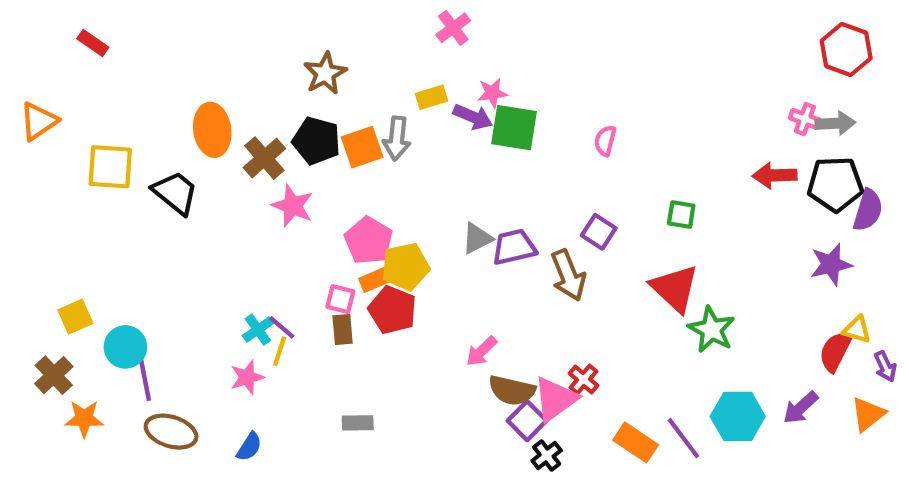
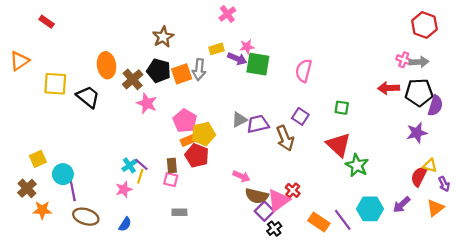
pink semicircle: (605, 141) -> (304, 71), size x1.5
pink square: (340, 299) -> (171, 180), moved
pink arrow: (481, 351) -> (242, 176), turned -112

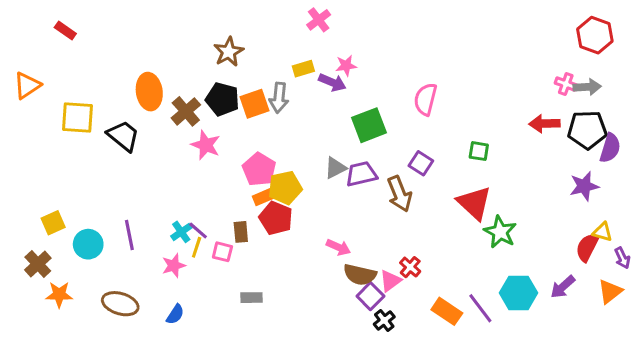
green square: (258, 64) -> (369, 125), moved, turned -30
pink square: (171, 180) -> (222, 252), moved
purple line: (73, 190) -> (129, 235), moved
pink triangle: (279, 200) -> (390, 281), size x0.7

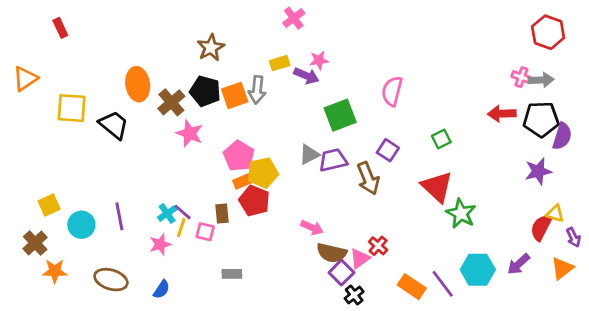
red rectangle: (65, 31) -> (60, 28), turned 30
green square: (479, 151) -> (441, 139), turned -36

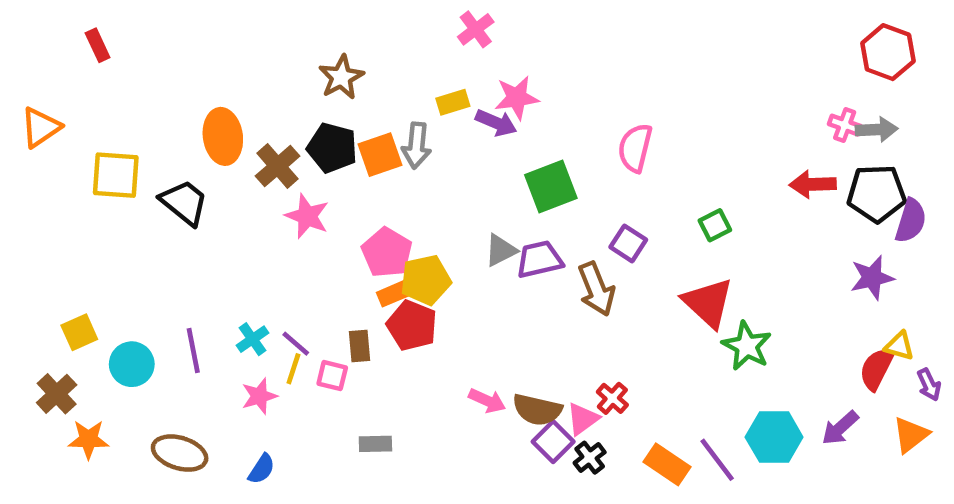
pink star: (319, 60) -> (517, 98), size x1.4
cyan cross: (167, 213) -> (252, 339), moved
pink arrow: (312, 228) -> (487, 401), moved
black cross: (354, 295) -> (590, 458), moved

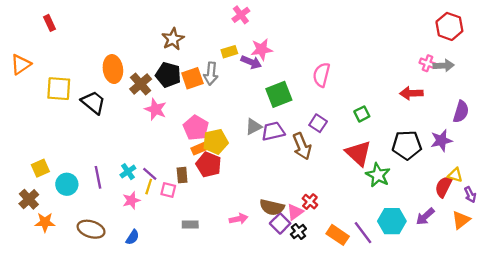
black pentagon: (877, 193) -> (407, 145), moved
pink arrow: (487, 401) -> (239, 219), moved, turned -36

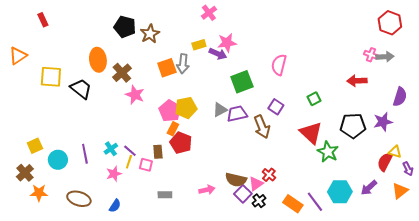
black pentagon: (168, 75) -> (125, 27), moved
yellow pentagon: (215, 142) -> (186, 108), moved
orange rectangle: (199, 149) -> (173, 129), turned -40

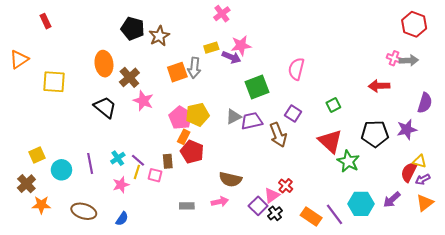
black trapezoid: (81, 89) -> (105, 107), moved
purple arrow: (408, 169) -> (423, 179), moved, turned 88
brown semicircle: (236, 180) -> (230, 179), moved
gray rectangle: (165, 195) -> (187, 206), moved

